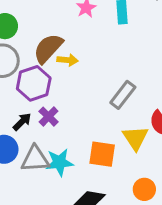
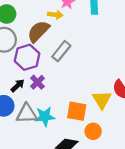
yellow arrow: (67, 60) -> (55, 15), moved
gray rectangle: (123, 95) -> (61, 51), moved
orange circle: (144, 189) -> (93, 131), moved

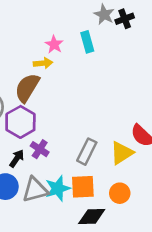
gray rectangle: (61, 51) -> (87, 152), moved
yellow triangle: (102, 100) -> (122, 153), turned 42
orange square: (77, 111) -> (83, 187), moved

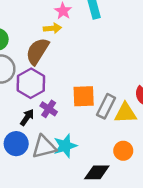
gray rectangle: (87, 152) -> (106, 106), moved
yellow triangle: (122, 153) -> (125, 113), turned 30
orange square: (83, 187) -> (84, 96), moved

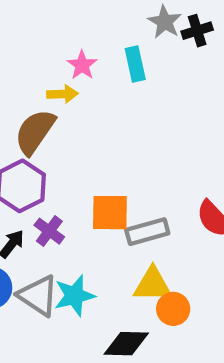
gray rectangle: (106, 106) -> (147, 232), turned 45
yellow triangle: (125, 113) -> (153, 285), moved
gray triangle: (44, 147) -> (38, 296), turned 45

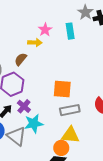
brown semicircle: (35, 132) -> (21, 59), size x0.6
orange square: (110, 213) -> (62, 89), moved
cyan star: (74, 296) -> (34, 123), moved
orange circle: (173, 309) -> (61, 148), moved

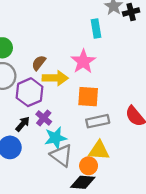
pink star: (45, 30) -> (83, 61), moved, size x1.5
yellow arrow: (35, 43) -> (55, 78), moved, size x1.5
gray triangle: (16, 136) -> (61, 155), moved

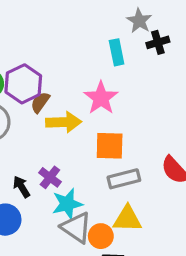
black cross: (131, 12) -> (158, 42), moved
purple hexagon: (30, 92) -> (23, 84), moved
black arrow: (23, 124) -> (21, 187), turned -70
orange circle: (89, 166) -> (101, 236), moved

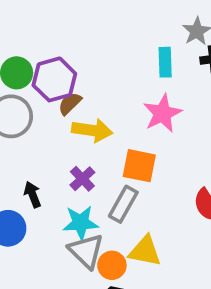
pink star: (101, 98) -> (162, 113), moved
purple cross: (50, 177) -> (82, 179), moved
gray rectangle: (124, 179) -> (123, 204), moved, turned -56

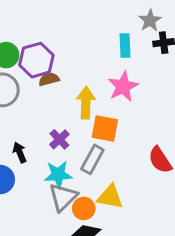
brown semicircle: (70, 104) -> (49, 79), turned 30
yellow arrow: (92, 130) -> (86, 103), moved, turned -96
gray triangle: (86, 251) -> (63, 197), turned 32

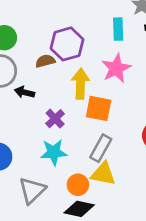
purple hexagon: (36, 60) -> (67, 44), moved
black arrow: (20, 152) -> (24, 92), moved, turned -54
gray rectangle: (92, 159) -> (101, 148), moved
gray triangle: (63, 197) -> (32, 190), moved

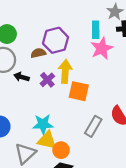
pink star: (116, 68) -> (102, 48), moved
purple cross: (55, 119) -> (47, 80), moved
gray rectangle: (101, 148) -> (93, 126), moved
yellow triangle: (103, 174) -> (47, 140), moved

